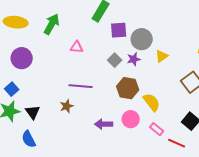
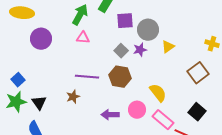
green arrow: (52, 24) -> (80, 15), moved
purple circle: (22, 58) -> (41, 39), moved
brown hexagon: (128, 88) -> (120, 77), moved
pink rectangle: (157, 129) -> (163, 120), size x1.5

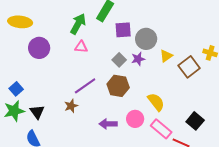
brown square: (198, 73) -> (189, 67), moved
purple line: (87, 77) -> (85, 86), turned -40

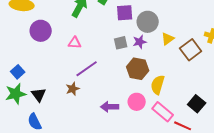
pink triangle: (81, 47) -> (75, 43), moved
gray square: (119, 60) -> (121, 43), turned 32
brown hexagon: (118, 86) -> (138, 69), moved
yellow semicircle: (156, 102) -> (158, 85), turned -126

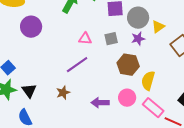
yellow triangle: (168, 39) -> (158, 27), moved
purple star: (140, 42) -> (138, 39), moved
pink triangle: (75, 43) -> (85, 39), moved
brown star: (73, 89) -> (63, 93), moved

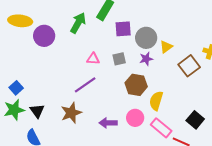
purple circle: (31, 27) -> (44, 36), moved
brown star: (63, 93) -> (71, 113), size x1.5

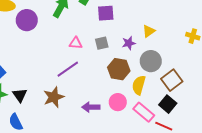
gray circle: (146, 38) -> (151, 61), moved
brown square: (189, 66) -> (172, 80), moved
black square: (195, 120) -> (168, 104), moved

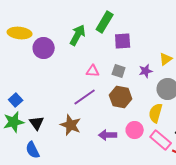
gray square: (102, 43) -> (119, 71), turned 32
brown hexagon: (119, 69) -> (121, 97), moved
brown star: (54, 97) -> (71, 125), turned -30

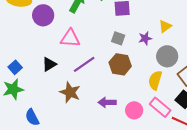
pink triangle: (93, 71) -> (70, 38), moved, size x1.5
black triangle: (37, 123) -> (49, 64), moved, turned 35
pink circle: (135, 130) -> (134, 110), moved

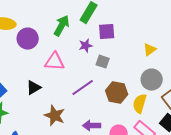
purple star: (145, 38) -> (86, 46), moved
purple line: (84, 64) -> (83, 88), moved
brown hexagon: (120, 64) -> (117, 93), moved

